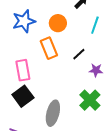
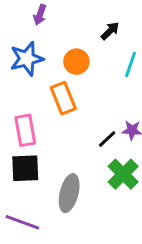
black line: (79, 54) -> (107, 139), moved
black square: (23, 96) -> (25, 168), turned 35

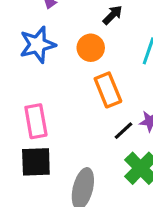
black arrow: (110, 31) -> (113, 15), moved
orange rectangle: (63, 98) -> (108, 90), moved

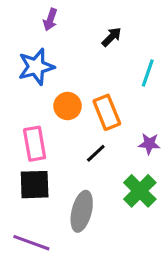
orange circle: (91, 48) -> (68, 106), moved
black line: (124, 131) -> (96, 153), moved

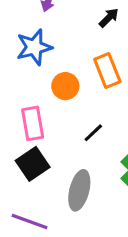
orange rectangle: (107, 112) -> (107, 71), moved
black square: (35, 185) -> (33, 164), turned -32

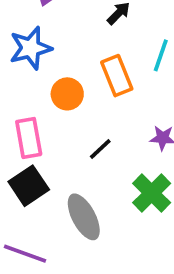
gray ellipse: (79, 190) -> (84, 217), turned -42

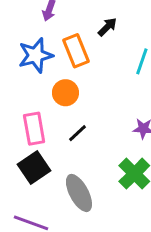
orange rectangle: (117, 76) -> (76, 51), moved
black line: (100, 149) -> (77, 133), moved

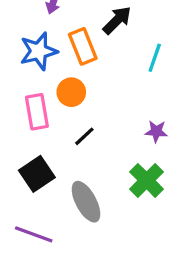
black arrow: (107, 27) -> (117, 20), size x1.4
pink rectangle: (34, 129) -> (37, 112), moved

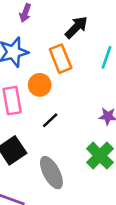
orange rectangle: (83, 46) -> (61, 59), moved

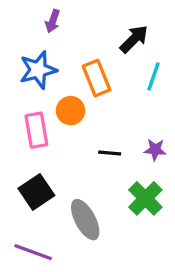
black arrow: (76, 27) -> (134, 39), moved
black line: (50, 120) -> (110, 153), moved, turned 48

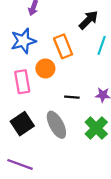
gray ellipse: (85, 220) -> (56, 125), moved

